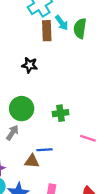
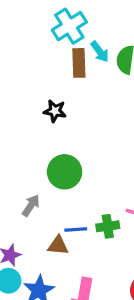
green circle: (22, 109) -> (65, 172), moved
green cross: (60, 113) -> (108, 226), moved

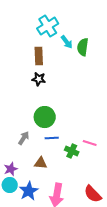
brown rectangle: (79, 63) -> (39, 56), moved
green cross: (108, 226) -> (72, 151), turned 32
blue line: (76, 229) -> (52, 138), moved

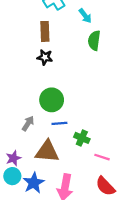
cyan arrow: (67, 42) -> (85, 16), moved
green semicircle: (83, 47) -> (94, 40), moved
pink line: (90, 143) -> (102, 157), moved
brown triangle: (41, 163) -> (47, 151), size x1.6

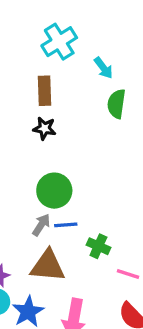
gray arrow: (28, 123) -> (41, 225), moved

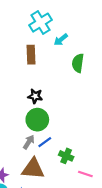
cyan arrow: (103, 68) -> (61, 40), moved, turned 88
black star: (44, 128) -> (35, 96), moved
blue line: (66, 225) -> (45, 142), turned -32

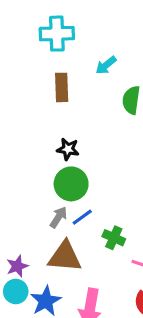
cyan cross: (41, 23) -> (57, 34), moved, turned 30

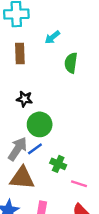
green circle: (71, 184) -> (40, 124), moved
gray arrow: (58, 217) -> (18, 149), size x1.5

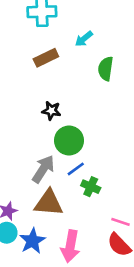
brown rectangle: (20, 54) -> (46, 58), turned 66
blue line: (35, 149) -> (76, 169), moved
pink line: (79, 184) -> (121, 222), moved

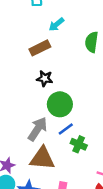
cyan arrow: (84, 39) -> (56, 24), moved
brown rectangle: (46, 58) -> (40, 48), moved

